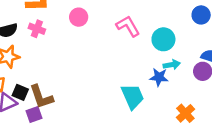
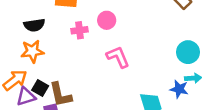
pink L-shape: (128, 26) -> (118, 57), moved
pink cross: (37, 29) -> (79, 30), moved, turned -35

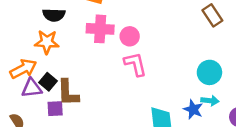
pink circle: (107, 20) -> (130, 36), moved
pink cross: (79, 30) -> (100, 29), size x1.5

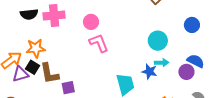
pink cross: (100, 29) -> (54, 16), moved
orange star: (47, 42) -> (36, 48), moved
purple square: (55, 109) -> (68, 88), moved

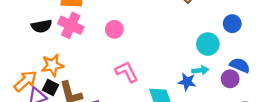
pink cross: (54, 16) -> (71, 25), turned 35
cyan circle: (158, 41) -> (208, 44), moved
pink L-shape: (99, 43) -> (127, 72), moved

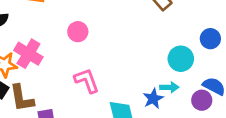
pink cross: (71, 25) -> (28, 54), moved
blue star: (187, 82) -> (153, 99), turned 30

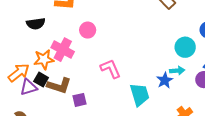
pink circle: (78, 32) -> (88, 30), moved
brown L-shape: (22, 98) -> (59, 86), turned -60

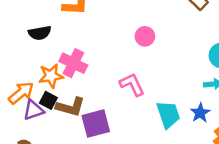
pink circle: (88, 30) -> (145, 36), moved
blue star: (165, 80) -> (200, 113), moved
purple square: (79, 100) -> (96, 123), size x1.6

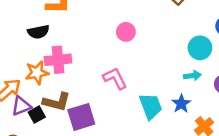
black semicircle: (40, 33) -> (38, 32), moved
pink cross: (73, 63) -> (58, 60), turned -30
black square: (48, 100) -> (37, 115), moved, turned 35

